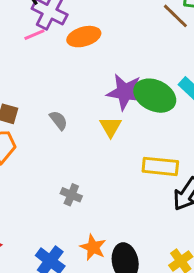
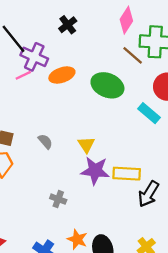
purple star: (125, 92) -> (95, 171), moved
green ellipse: (155, 96) -> (107, 85), moved

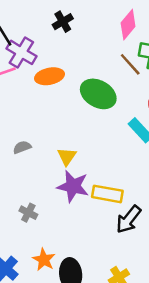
gray semicircle: (45, 141) -> (22, 147), turned -77

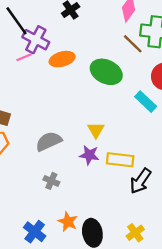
gray semicircle: (22, 147) -> (49, 141), moved, size x1.6
yellow triangle: (67, 156) -> (96, 130), moved
purple star: (73, 186) -> (89, 155), size x0.7

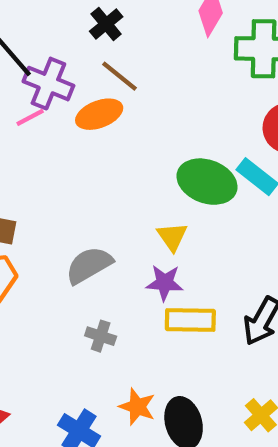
brown line: (133, 44) -> (119, 76), moved
green ellipse: (106, 72) -> (207, 182), moved
yellow rectangle: (120, 160) -> (190, 320), moved

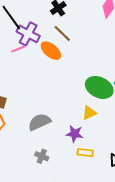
orange ellipse: (99, 114) -> (51, 51), turned 55
yellow triangle: (172, 237) -> (89, 113), moved, turned 35
yellow rectangle: (190, 320) -> (85, 153), size x0.7

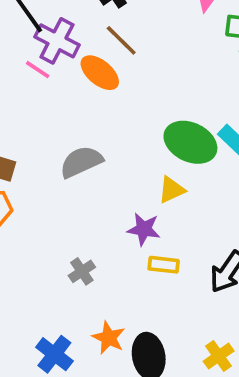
pink line: (18, 49) -> (38, 70), turned 56
gray semicircle: (39, 122) -> (81, 162), moved
gray cross: (42, 156) -> (82, 271), turned 32

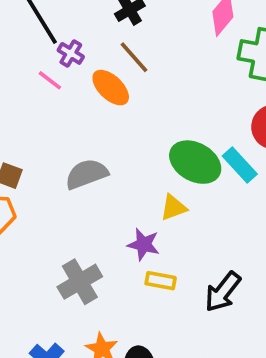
purple cross: (57, 41) -> (71, 53), size x0.6
gray cross: (82, 271) -> (80, 282), size x1.6

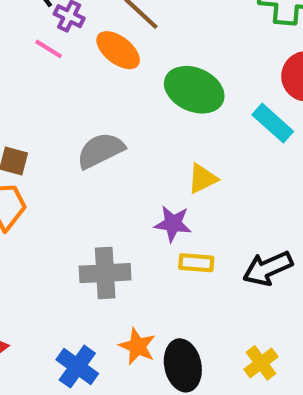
green ellipse: (195, 162) -> (194, 90), moved
gray cross: (80, 282) -> (105, 273), turned 33
black arrow: (223, 292) -> (268, 268), turned 33

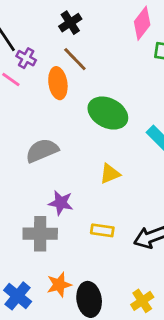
orange ellipse: (118, 50) -> (58, 83), turned 40
purple star: (173, 224) -> (61, 203), moved
orange star: (137, 346) -> (59, 285), turned 30

